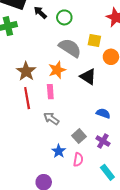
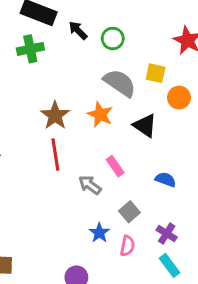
orange star: (57, 70) -> (100, 115), turned -30
pink rectangle: (50, 92) -> (115, 166), moved, turned -32
purple cross: (103, 141) -> (167, 234), moved

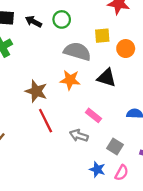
pink semicircle: (127, 246) -> (122, 173), turned 35

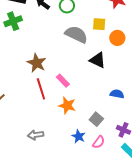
orange star: (70, 80) -> (67, 106), moved
pink rectangle: (93, 115) -> (63, 81), moved
gray arrow: (79, 136) -> (36, 135), moved, turned -35

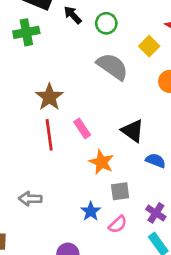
yellow square: (99, 24) -> (149, 46), moved, turned 32
black triangle: (98, 60) -> (133, 131), moved
orange star: (67, 106) -> (101, 162), moved
gray square: (96, 119) -> (120, 191), turned 32

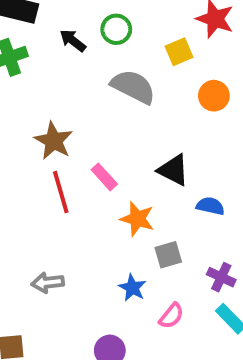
black arrow: (73, 15) -> (73, 40), moved
yellow square: (149, 46) -> (179, 52), turned 30
pink semicircle: (118, 224) -> (171, 316), moved

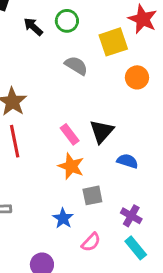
yellow square: (179, 52) -> (113, 42), size x1.4
gray semicircle: (133, 87) -> (76, 66), size x0.7
black triangle: (173, 170) -> (102, 131), turned 40
pink rectangle: (104, 177) -> (70, 134), moved

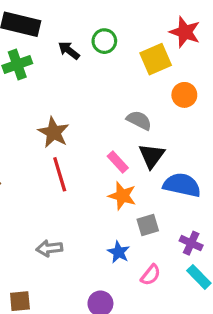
gray semicircle: (76, 66) -> (139, 120), moved
blue semicircle: (127, 161) -> (182, 185), size x1.6

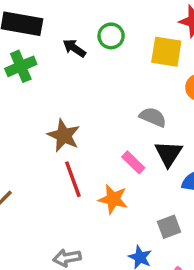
yellow square: (156, 59) -> (166, 52), turned 36
orange star: (122, 196) -> (113, 199), moved

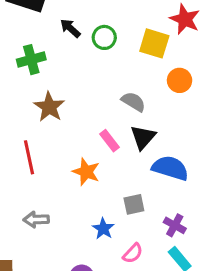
green circle: (111, 36) -> (104, 37), moved
green cross: (21, 66) -> (31, 60), moved
red line: (73, 179) -> (29, 157), moved

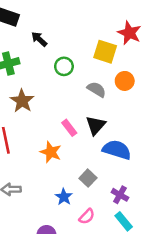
green circle: (104, 37) -> (64, 66), moved
gray semicircle: (133, 102) -> (97, 89), moved
gray square: (134, 204) -> (88, 178), turned -35

